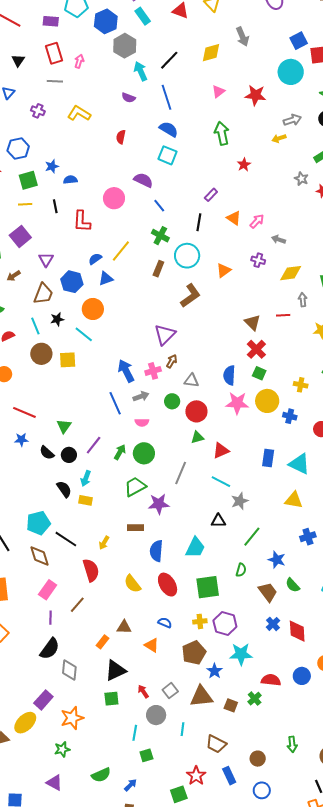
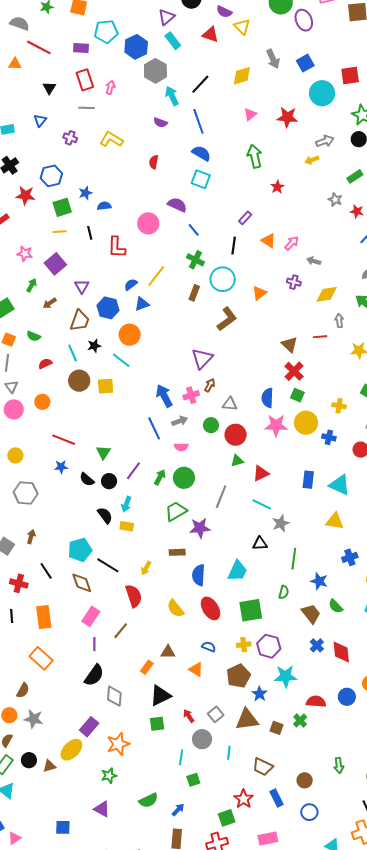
blue square: (299, 41) -> (305, 63), moved
green line: (252, 537) -> (294, 559), turned -30

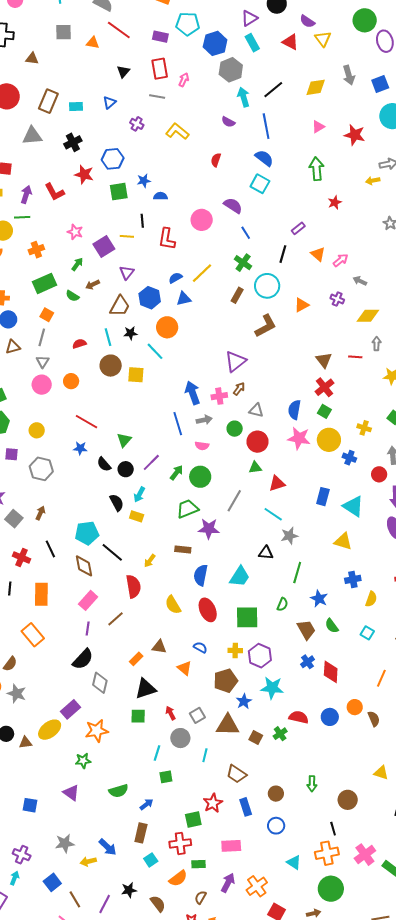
yellow line: (60, 232) -> (127, 236), moved
green semicircle: (34, 336) -> (72, 296), moved

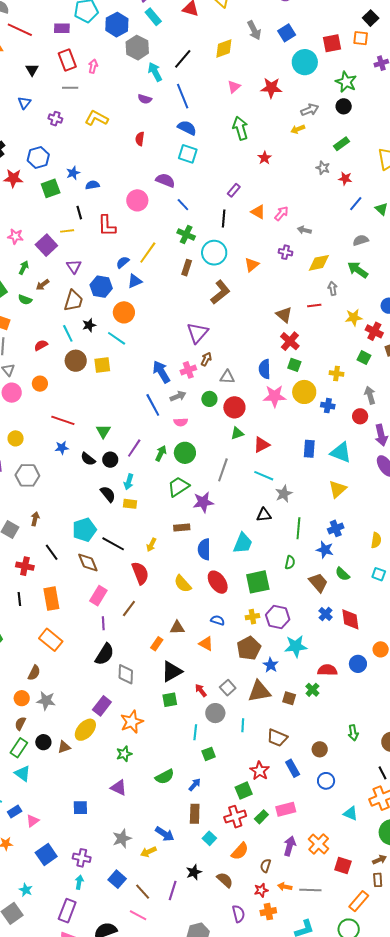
yellow triangle: (343, 541) -> (338, 489), turned -48
blue cross: (353, 579) -> (336, 528), moved
green rectangle: (198, 864) -> (261, 817), moved, turned -32

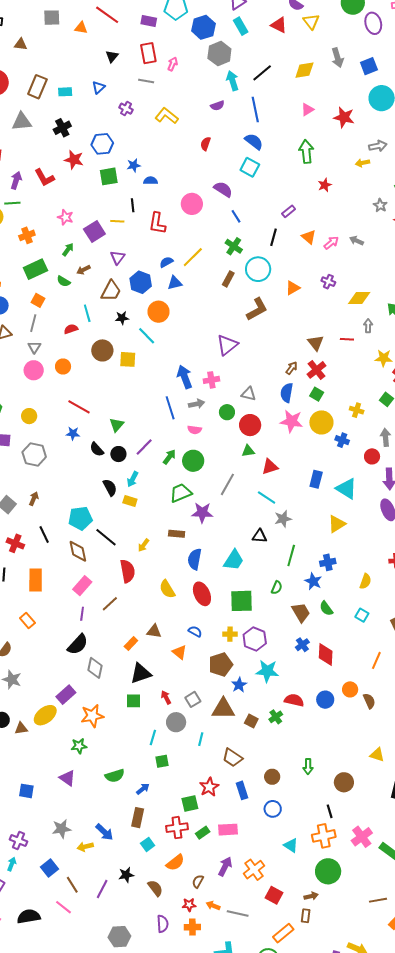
purple semicircle: (145, 99) -> (217, 106), turned -48
gray arrow: (304, 230) -> (357, 241), moved
cyan line: (68, 333) -> (87, 313), moved
brown arrow: (206, 359) -> (292, 368), moved
orange rectangle: (51, 640) -> (27, 621), size x0.7

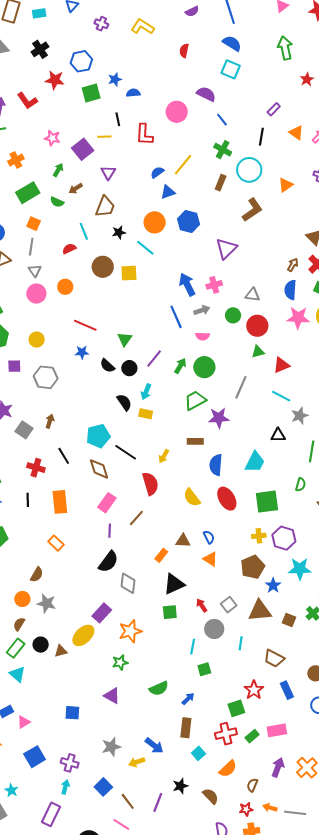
blue hexagon: (141, 282) -> (189, 222), moved
blue semicircle: (195, 631) -> (209, 537), moved, turned 40

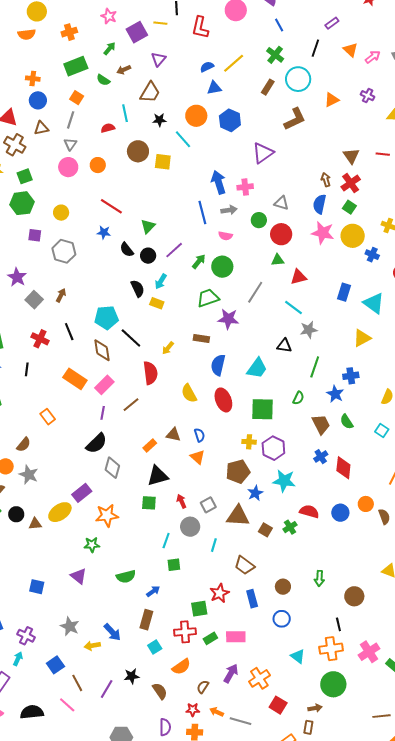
brown arrow: (293, 265) -> (326, 180), turned -56
orange rectangle: (60, 502) -> (75, 379), moved, turned -60
gray star: (111, 747) -> (70, 626), turned 30

